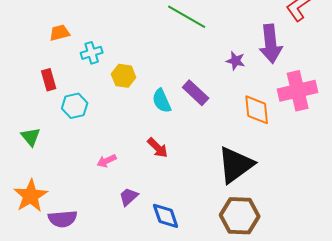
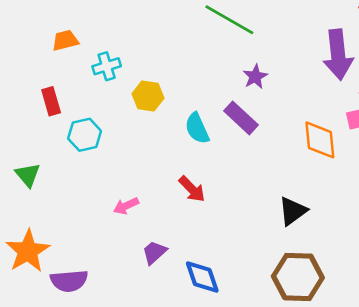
purple star: (236, 61) -> (255, 77), moved, turned 30
black triangle: (236, 165) -> (293, 211), size x0.6

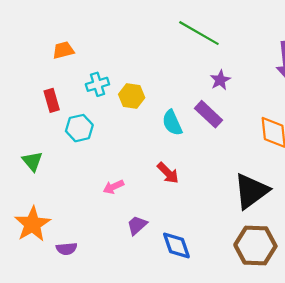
cyan cross: (107, 66) -> (97, 84), moved
black triangle: (293, 211) -> (251, 191), size x1.5
purple semicircle: (69, 281) -> (67, 249), size x0.7

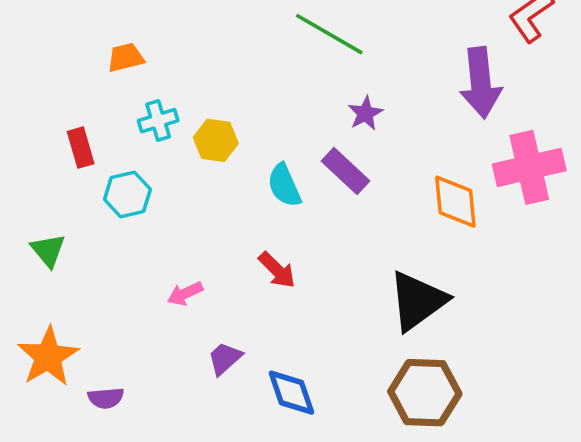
orange trapezoid: (63, 50) -> (126, 57), moved

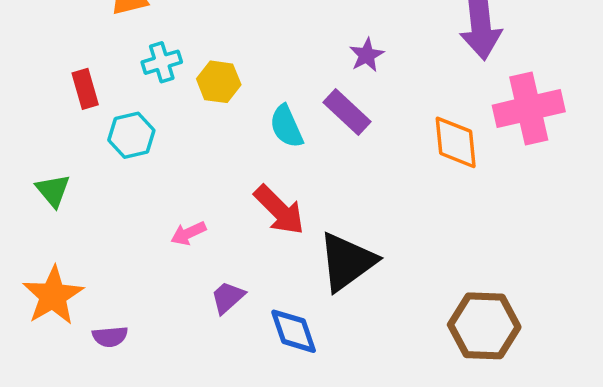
red arrow: (277, 270) -> (279, 210), size x1.4
black triangle: (418, 301) -> (347, 262), moved
brown hexagon: (425, 393) -> (484, 326), moved

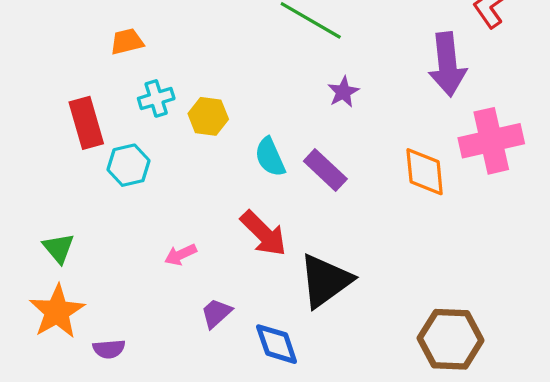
red rectangle: (85, 89) -> (86, 123), size x1.4
purple rectangle: (347, 112) -> (325, 170), moved
green triangle: (53, 190) -> (59, 248), moved

